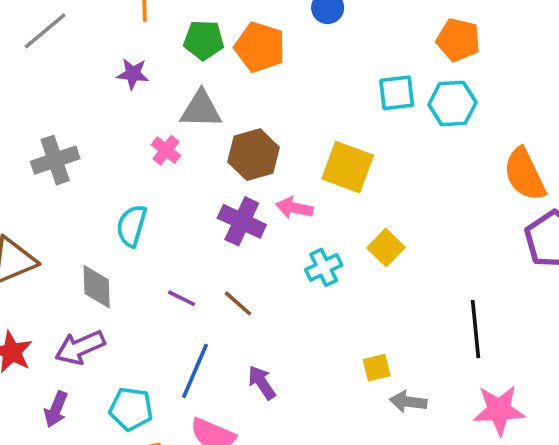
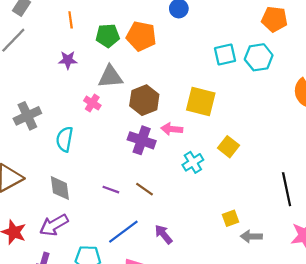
orange pentagon: (458, 40) -> (274, 19), moved
cyan semicircle: (132, 226) -> (65, 139), moved
blue line: (195, 371) -> (123, 232), turned 36

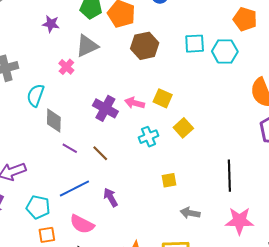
gray triangle: (110, 77) -> (87, 46), turned -30
brown hexagon: (144, 100) -> (145, 46), moved
yellow square: (201, 101) -> (163, 98), moved, size x0.7
gray diamond: (60, 188) -> (54, 121), moved
yellow square: (231, 218) -> (169, 180), moved

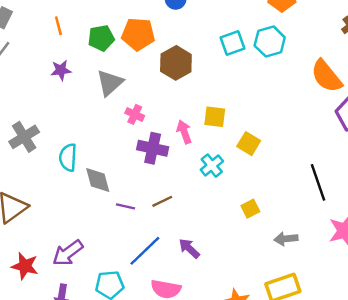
pink cross: (66, 67) -> (135, 114), moved
pink arrow: (135, 103) -> (184, 132), turned 72
brown line: (100, 153) -> (162, 201), turned -54

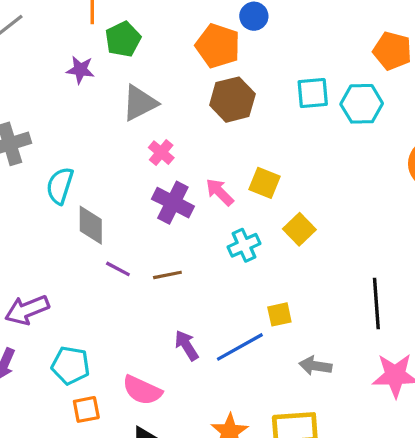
orange pentagon: (138, 34) -> (218, 46), moved
green pentagon: (101, 38) -> (123, 39), moved, turned -30
pink arrow: (184, 132) -> (220, 192), turned -40
blue line: (145, 251) -> (240, 347), moved

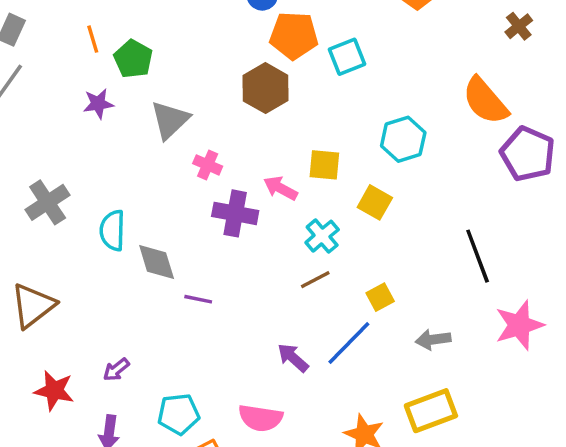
orange pentagon: (218, 46) -> (294, 36), moved
cyan hexagon: (362, 104) -> (403, 139), moved
brown line: (167, 275) -> (315, 280), moved
purple arrow: (27, 310) -> (116, 370), size x0.6

